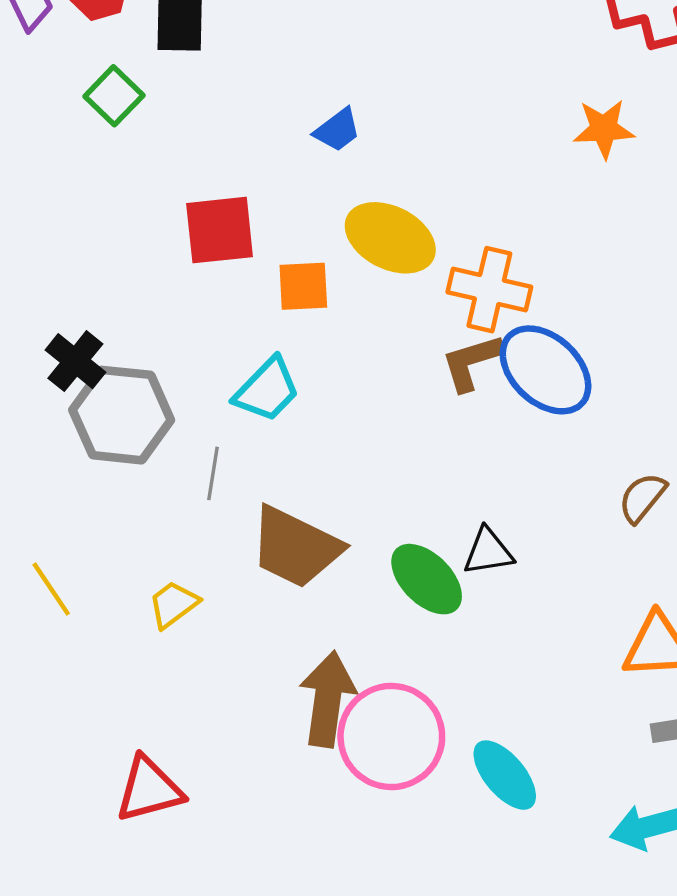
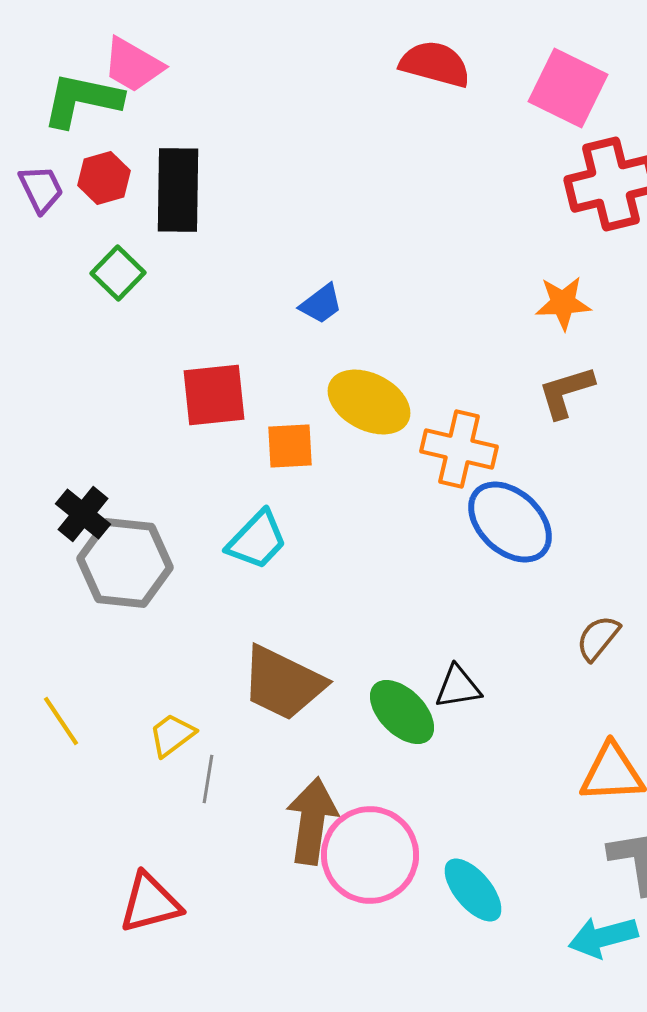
brown L-shape: (472, 362) -> (566, 392), moved
gray line: (213, 473) -> (208, 779), moved

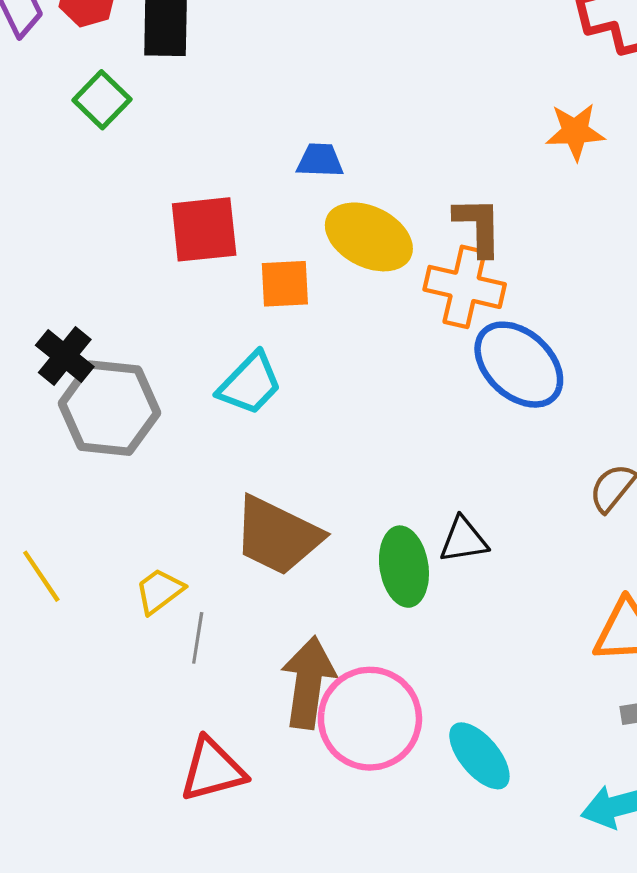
blue trapezoid: (321, 304) -> (320, 160), moved, turned -141
brown L-shape: (566, 392) -> (478, 226), moved, turned 106
green ellipse: (402, 712) -> (404, 567), turned 36
red triangle: (150, 903) -> (213, 770), moved

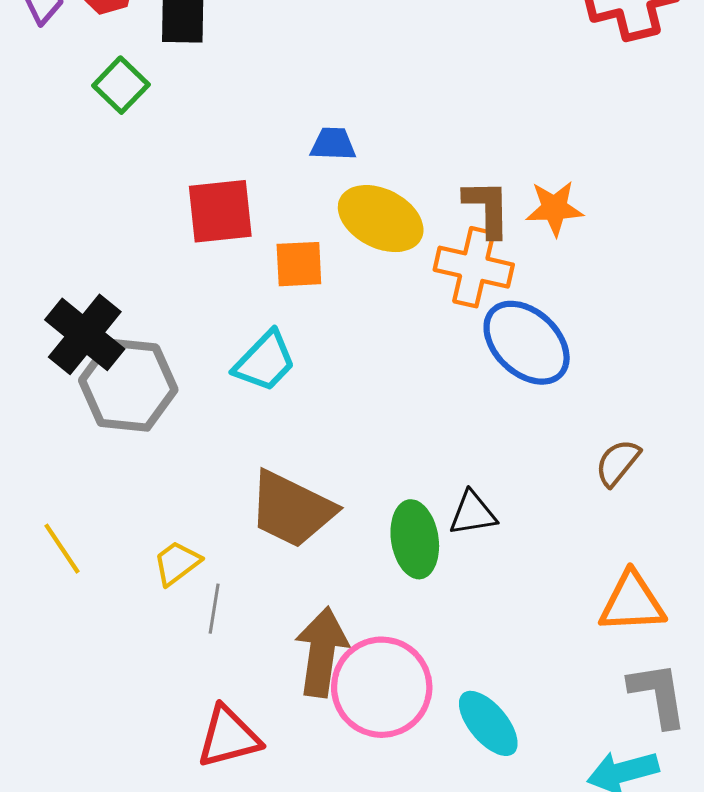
orange star: (575, 132) -> (554, 208), moved
black cross: (65, 356) -> (85, 334), size x1.4

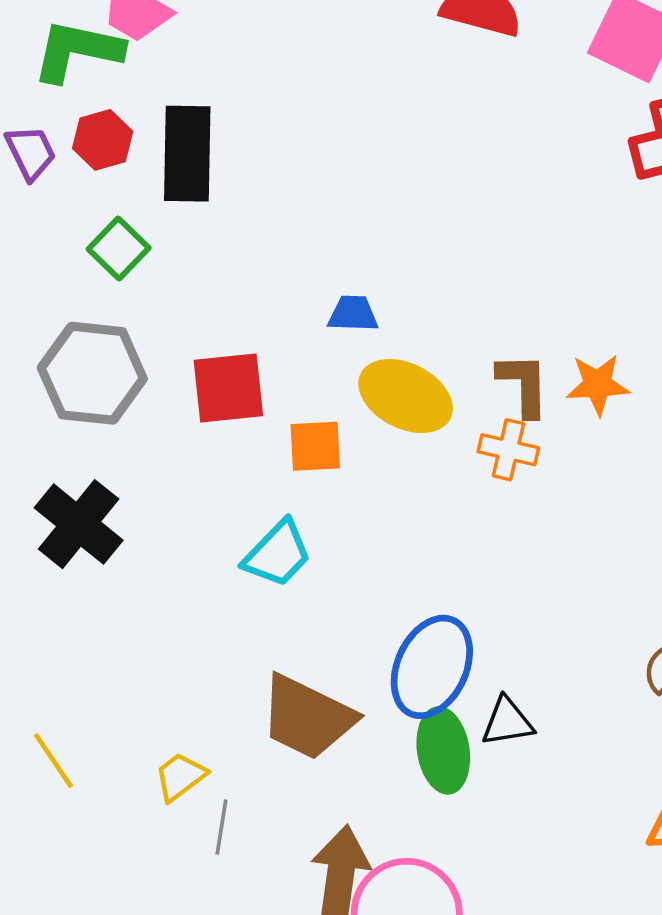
orange cross: (474, 267) -> (508, 450), size x0.7
blue ellipse: (527, 343) -> (432, 667), moved, turned 72
gray hexagon: (128, 385) -> (92, 373), moved

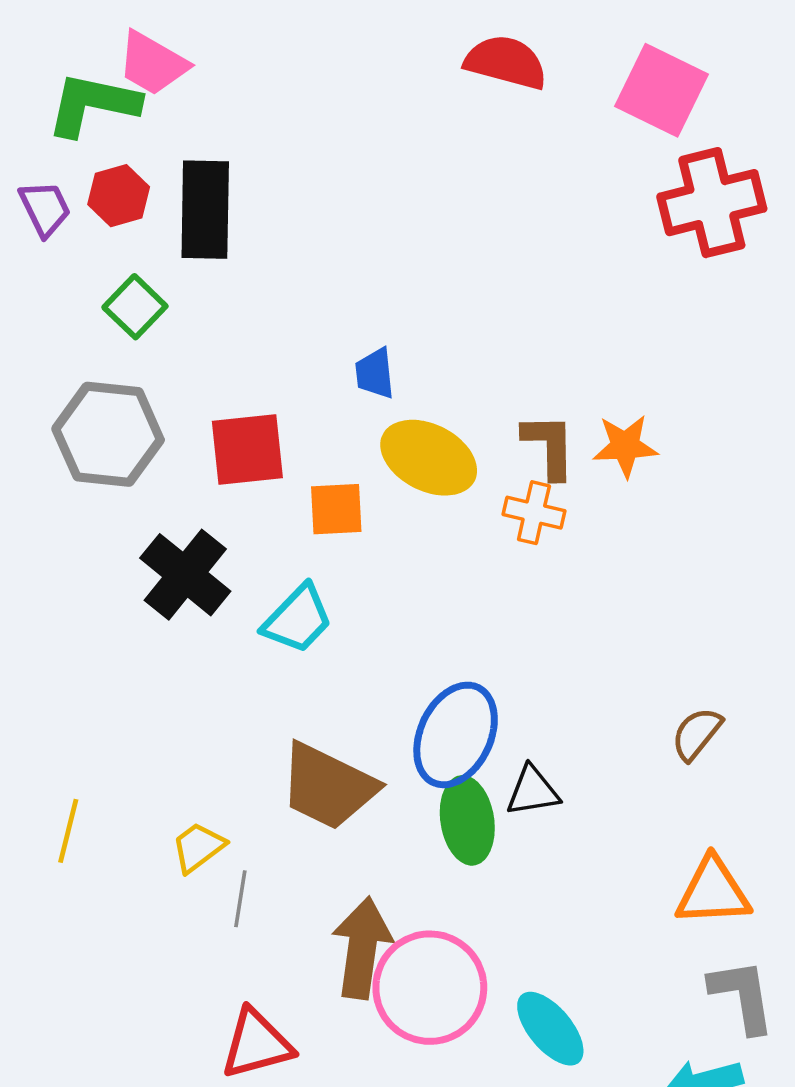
blue trapezoid: (353, 314) -> (375, 373), turned -98
black cross: (79, 524) -> (185, 575), moved
yellow line: (53, 761) -> (68, 831), turned 48

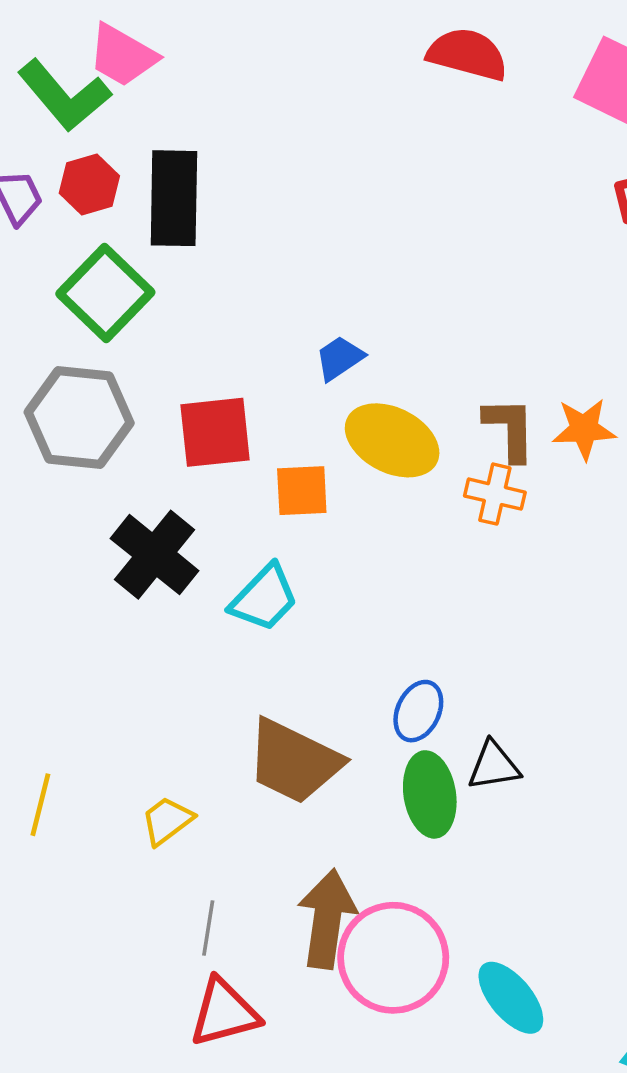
green L-shape: (93, 104) -> (64, 95), turned -142
green square: (135, 307) -> (105, 293), size x1.5
blue trapezoid: (375, 373) -> (340, 358), turned 62
blue ellipse: (456, 735) -> (418, 711), size x0.6
gray line: (240, 899) -> (208, 928), moved

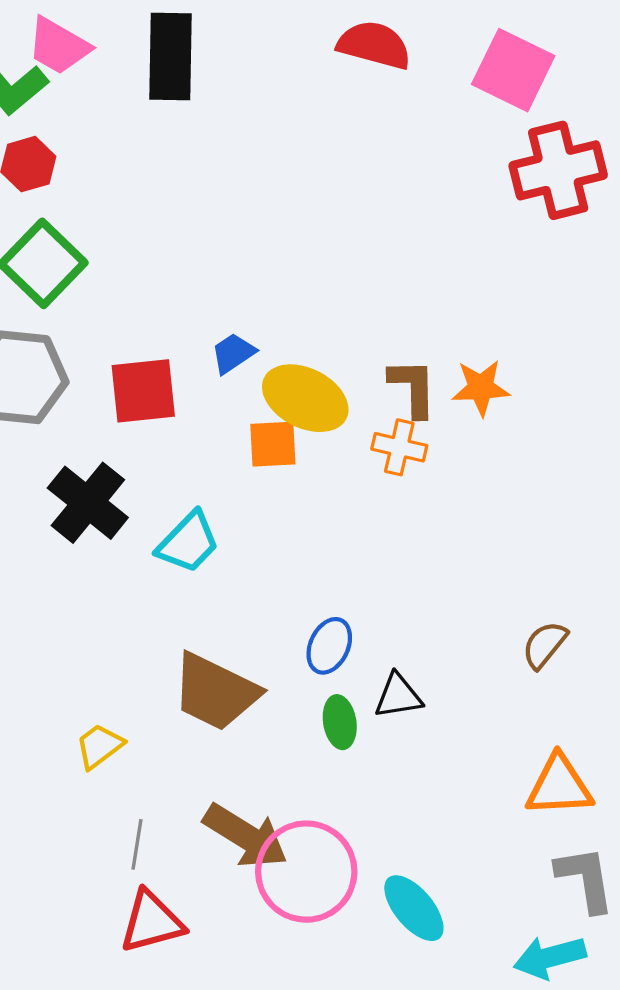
black rectangle: (174, 198) -> (170, 56), moved
blue trapezoid: (340, 358) -> (233, 353), moved
orange square: (302, 491) -> (273, 444), moved
green ellipse: (430, 794) -> (340, 722), size x0.7
brown arrow: (327, 919) -> (246, 836), turned 114

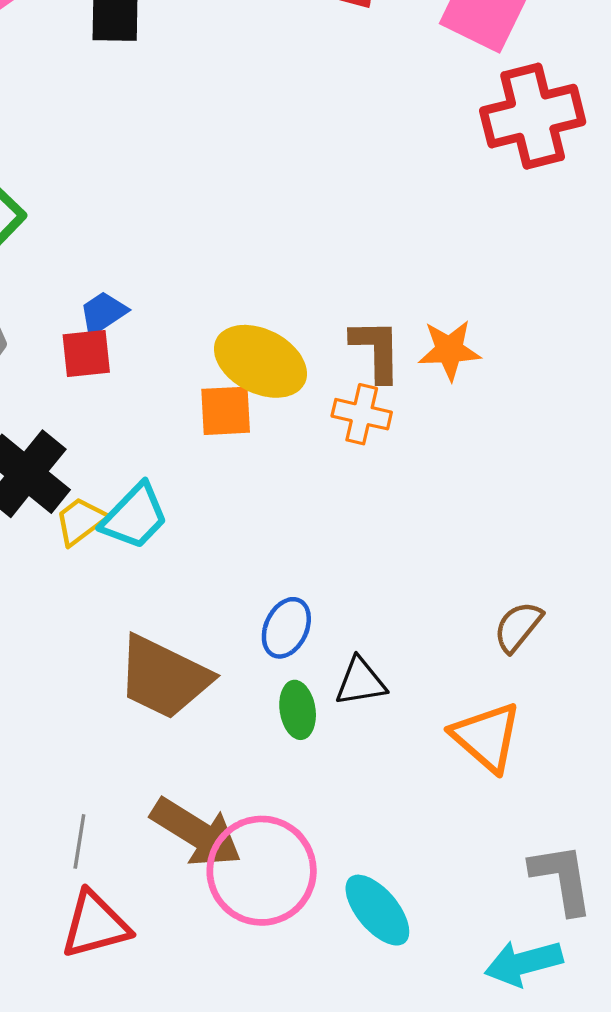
blue trapezoid: (233, 353) -> (103, 313), moved
red square: (143, 391) -> (86, 353), size x0.7
yellow trapezoid: (99, 746) -> (81, 521), moved
orange triangle: (559, 786) -> (486, 737), moved, turned 44

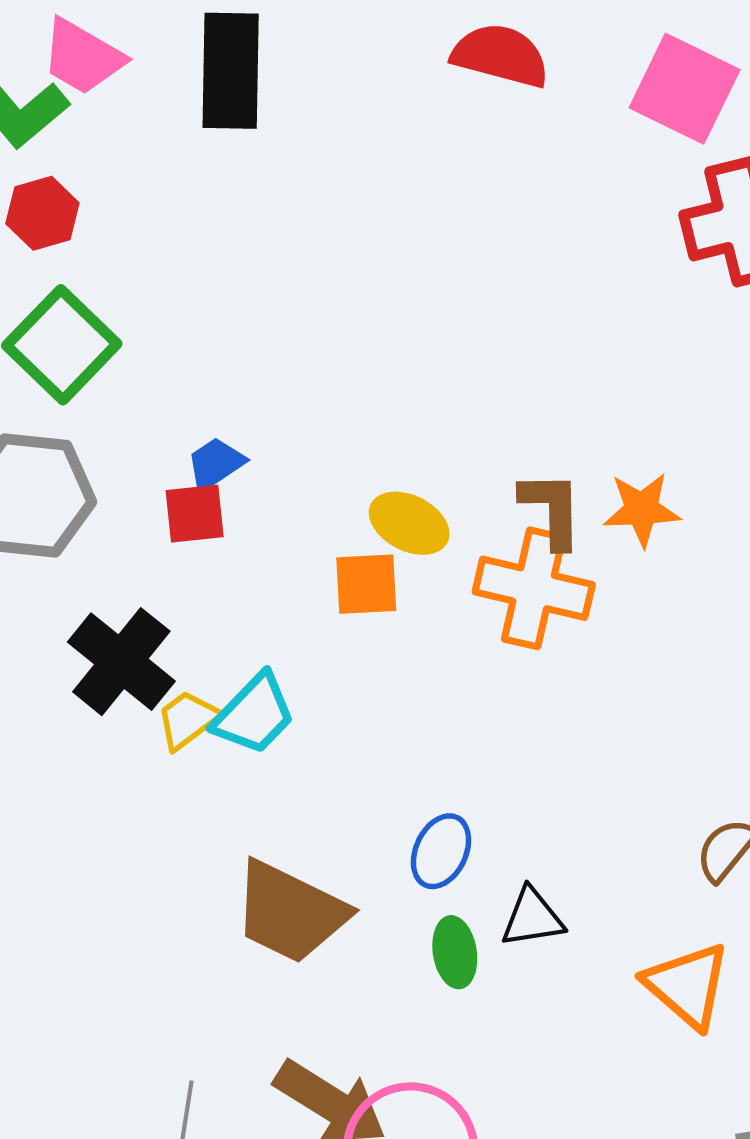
yellow ellipse: (260, 361) -> (409, 523), size x0.7
orange cross: (362, 414) -> (534, 588), size x1.6

